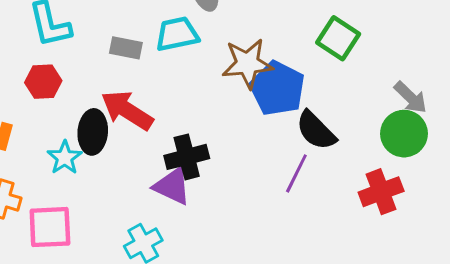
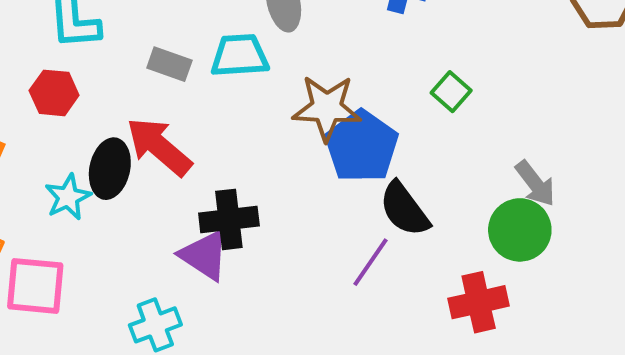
green square: (338, 38) -> (451, 92), size x0.7

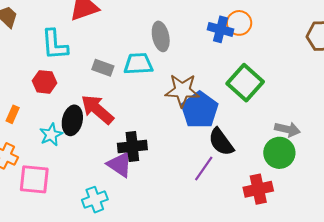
green square: (451, 92) -> (245, 83), size x1.8
gray arrow: (535, 184) -> (287, 129), turned -40

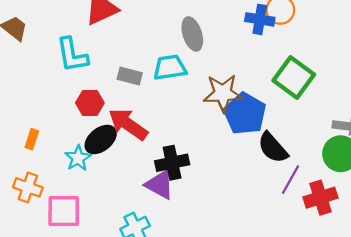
red hexagon: (44, 82) -> (90, 103), moved
black ellipse: (72, 120) -> (101, 139), turned 44
purple line: (204, 169) -> (290, 180), moved

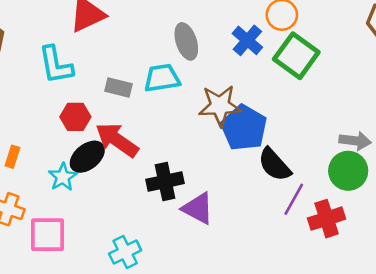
blue cross: (260, 19) -> (247, 40), moved, turned 32
green square: (294, 77) -> (296, 56), moved
purple triangle: (160, 185) -> (198, 208), moved

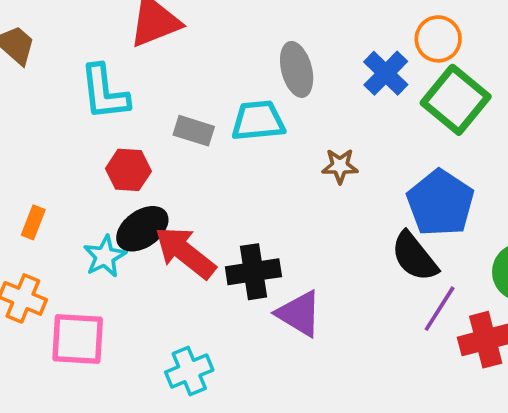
brown star: (220, 106) -> (340, 166), size x0.6
blue pentagon: (244, 128) -> (440, 203), moved
red arrow: (117, 140) -> (185, 252), moved

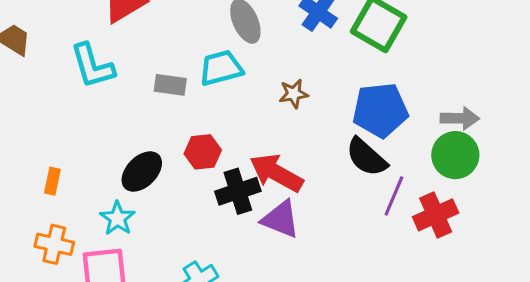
red hexagon: (128, 170) -> (203, 152), moved
blue pentagon: (440, 203) -> (380, 110), turned -30
red arrow: (185, 252) -> (276, 173), moved
cyan star: (105, 256) -> (117, 218), moved

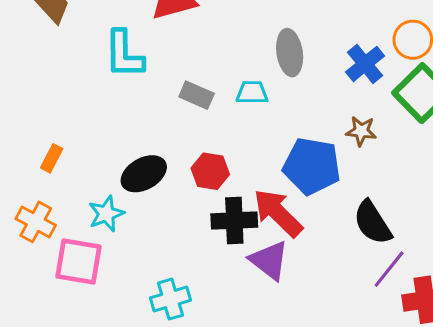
cyan trapezoid: (221, 68) -> (252, 93), size x0.7
brown star: (294, 94) -> (361, 131), moved
blue pentagon: (380, 110) -> (312, 166), moved

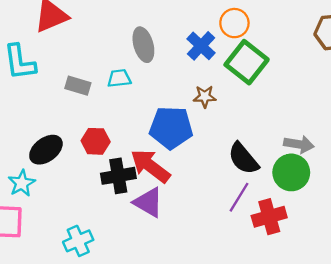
black semicircle: (373, 223) -> (243, 158), moved

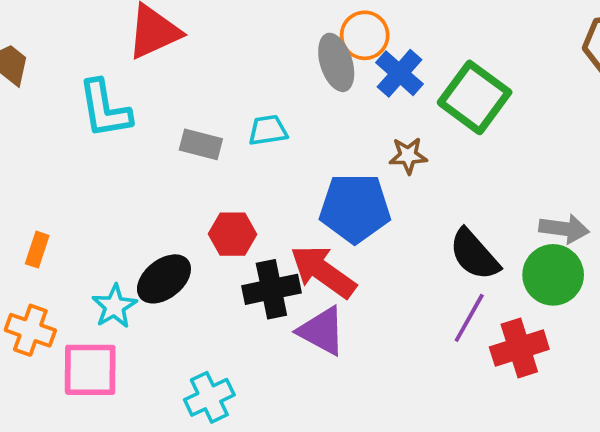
orange circle: (234, 23) -> (365, 35), moved
gray ellipse: (143, 45) -> (336, 62), moved
black ellipse: (46, 150) -> (164, 279), moved

